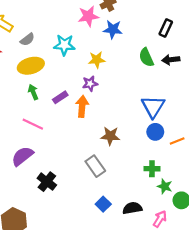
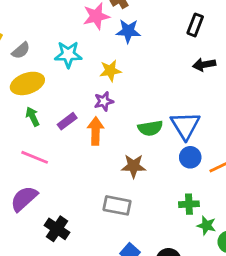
green semicircle: (146, 57) -> (150, 128), moved, turned -72
gray rectangle: (95, 166) -> (117, 205), turned -40

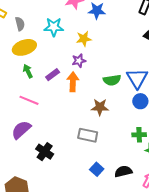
gray semicircle: (21, 51) -> (20, 24), turned -64

